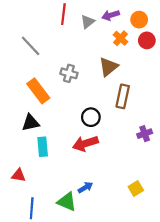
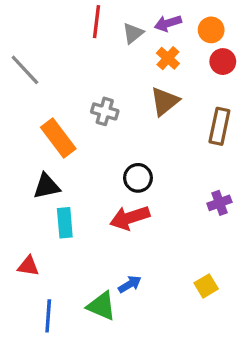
orange cross: (120, 38) -> (168, 58), moved
gray line: (31, 46) -> (25, 70), moved
brown rectangle: (123, 96) -> (219, 126), moved

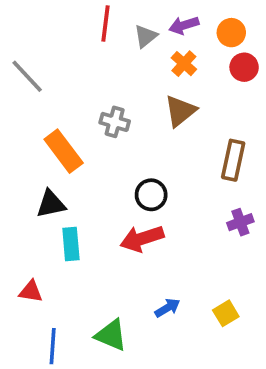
brown rectangle: (219, 126) -> (233, 160), moved
blue arrow: (130, 284) -> (167, 308), moved

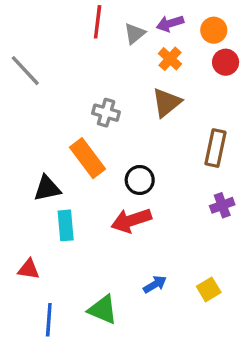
orange rectangle: (64, 151) -> (88, 158), moved

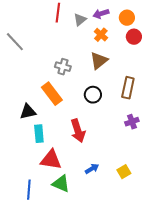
black circle: (140, 180) -> (93, 95), moved
red arrow: (131, 220) -> (78, 131), turned -90
red triangle: (29, 269) -> (51, 160), moved, size x1.6

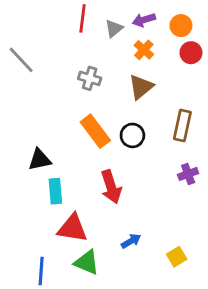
gray cross: (63, 67) -> (90, 78), moved
orange rectangle: (52, 94) -> (95, 131), moved
yellow square: (124, 172) -> (177, 257), moved

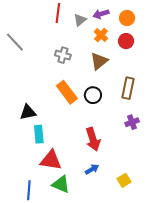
red circle: (191, 53) -> (126, 41), moved
red arrow: (111, 187) -> (93, 139), moved

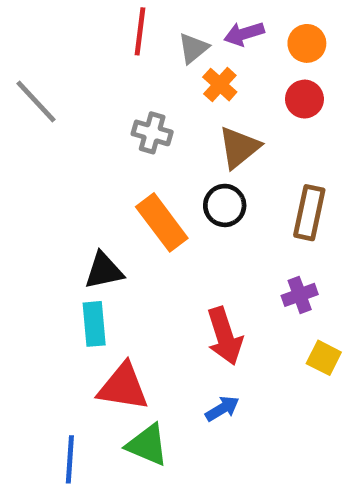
orange cross: (101, 35) -> (220, 85), moved
black circle: (93, 95) -> (225, 205), moved
black triangle: (28, 112) -> (104, 271), moved
purple cross: (132, 122) -> (300, 295), moved
yellow square: (124, 180) -> (324, 358), moved, turned -32

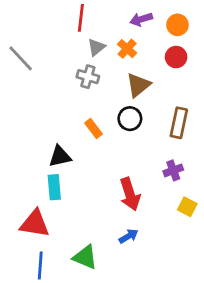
gray triangle: (193, 48) -> (96, 47), moved
orange rectangle: (162, 222) -> (93, 128), size x0.6
red triangle: (123, 387) -> (35, 224), moved

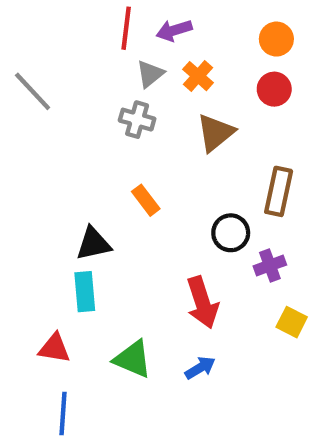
purple arrow: (141, 19) -> (174, 30), moved
black circle: (130, 119) -> (231, 233), moved
red triangle: (35, 224) -> (54, 348), size x0.7
green triangle: (85, 257) -> (133, 359), moved

